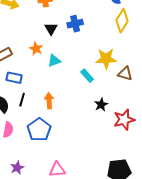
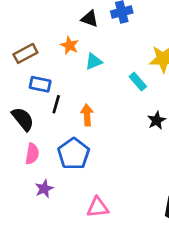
black triangle: (51, 29) -> (90, 19), turned -40
black line: (22, 100) -> (56, 104), moved
purple star: (17, 168) -> (44, 189), moved

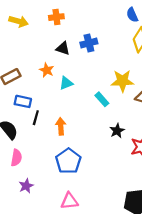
blue pentagon: (74, 154) -> (68, 161), moved

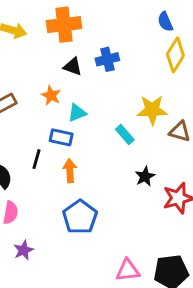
orange cross: (56, 17) -> (64, 25), size x1.6
blue rectangle: (23, 101) -> (61, 137), moved
pink triangle: (69, 201) -> (128, 270), moved

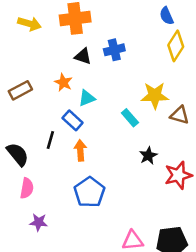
blue rectangle: (61, 137) -> (73, 120), turned 30
purple star: (24, 250) -> (39, 222), turned 30

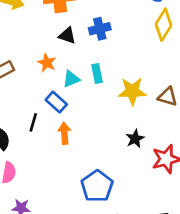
yellow star: (155, 96) -> (132, 91), moved
cyan rectangle: (130, 118) -> (97, 74), moved, turned 30
blue pentagon: (89, 192) -> (97, 186), moved

